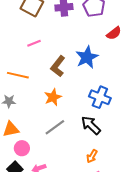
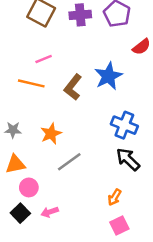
orange line: (18, 75) -> (31, 83), moved
orange star: (53, 97) -> (51, 134), moved
black arrow: (91, 125) -> (128, 159), moved

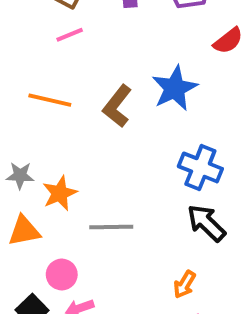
pink line: (44, 59) -> (70, 35), moved
orange star: (51, 134) -> (60, 193), moved
gray line: (69, 162) -> (111, 227), turned 35
pink circle: (29, 187) -> (62, 275), moved

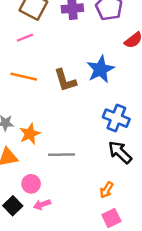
pink line: (70, 35) -> (25, 38), moved
brown L-shape: (117, 106) -> (65, 80), turned -55

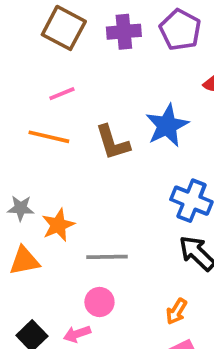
pink line: (25, 38) -> (62, 94), moved
pink circle: (31, 184) -> (99, 302), moved

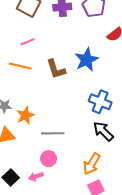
orange arrow: (176, 311) -> (92, 164), size x1.5

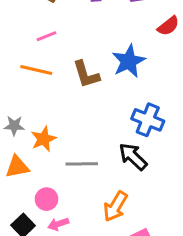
black arrow: (103, 131) -> (133, 157), moved
pink circle: (49, 159) -> (47, 199), moved
orange arrow: (92, 164) -> (115, 206), moved

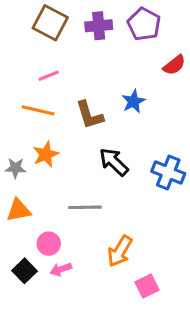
blue star: (129, 61) -> (133, 101), size x0.7
blue cross: (148, 120) -> (168, 172), moved
orange star: (44, 139) -> (46, 154), moved
black arrow: (133, 157) -> (114, 162), moved

